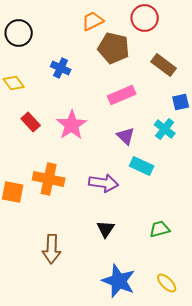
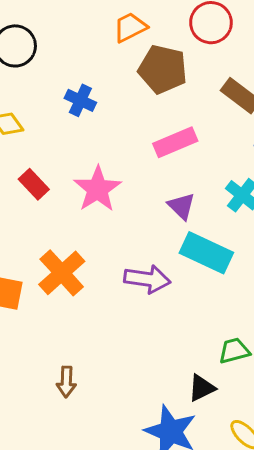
cyan rectangle: (142, 166) -> (206, 253), size x1.4
orange cross: (49, 179) -> (62, 273), turned 36
black triangle: (106, 229) -> (202, 388), moved, turned 30
brown arrow: (52, 249) -> (66, 382), size x0.7

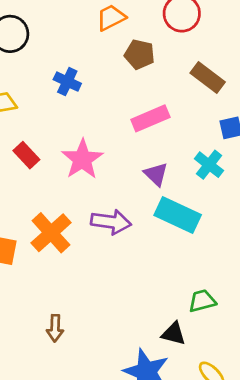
brown pentagon: (163, 69) -> (140, 54), size x0.7
purple arrow: (147, 279) -> (111, 222), moved
black triangle: (202, 388) -> (174, 334), turned 40

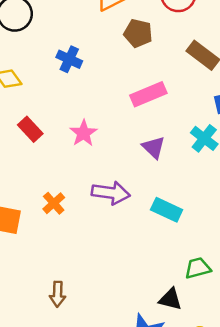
pink star: (82, 159) -> (84, 133), size x0.7
cyan rectangle: (178, 215) -> (167, 210), moved, size x0.7
orange cross: (51, 233) -> (54, 203), size x0.6

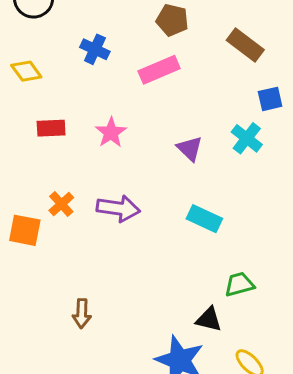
pink rectangle: (148, 94) -> (159, 70), moved
red rectangle: (30, 129) -> (51, 128), turned -50
purple arrow: (111, 193) -> (118, 208), moved
orange cross: (54, 203) -> (61, 204), moved

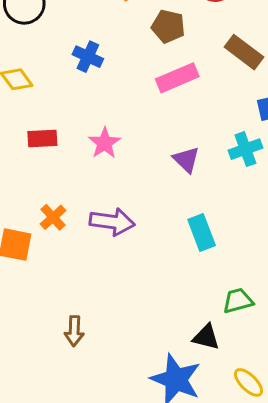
pink rectangle: (159, 70) -> (177, 78), moved
cyan cross: (247, 138) -> (245, 149), turned 32
cyan rectangle: (204, 219) -> (202, 232), turned 44

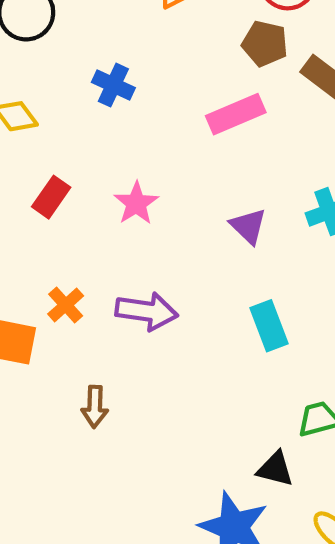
brown pentagon: (168, 26) -> (265, 44), moved
red rectangle: (42, 138) -> (51, 197), turned -52
brown arrow: (74, 331) -> (95, 407), moved

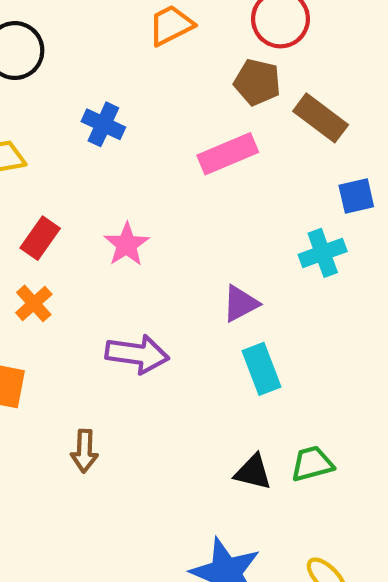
purple triangle: (248, 226) -> (240, 303), moved, turned 48
orange cross: (66, 305) -> (34, 303), moved
black triangle: (275, 469) -> (253, 472), moved

